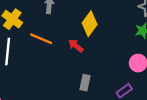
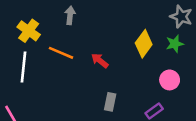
yellow diamond: (90, 24) -> (144, 44), moved

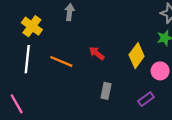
yellow diamond: (144, 44) -> (137, 56), moved
orange line: (61, 53) -> (61, 61), moved

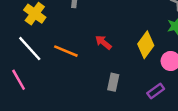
white line: (27, 59) -> (30, 49), turned -48
pink line: (17, 104) -> (19, 80), moved

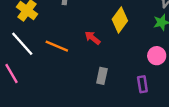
yellow diamond: (146, 45) -> (120, 20), moved
purple rectangle: (156, 91) -> (142, 84), turned -63

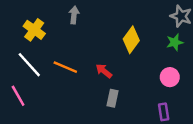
red arrow: (92, 38) -> (104, 71), moved
purple rectangle: (142, 84) -> (164, 112), moved

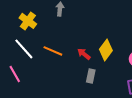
yellow diamond: (131, 40) -> (106, 50), moved

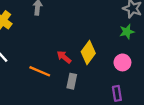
orange line: (53, 51) -> (40, 71), moved

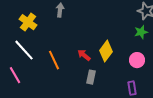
orange line: (40, 71) -> (54, 60), moved, turned 42

